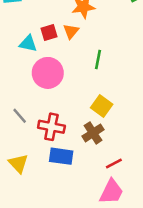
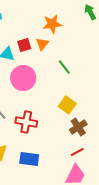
green line: (98, 59) -> (64, 67), turned -49
brown cross: (93, 133) -> (78, 127), moved
blue rectangle: (61, 156) -> (29, 159), moved

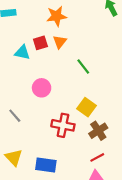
orange star: (52, 24) -> (57, 16), moved
pink circle: (23, 78) -> (42, 88), moved, size x0.7
red cross: (26, 122) -> (63, 125), moved

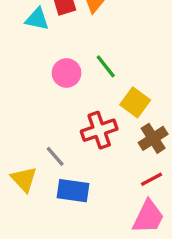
green line: (83, 66) -> (106, 66), moved
gray line: (15, 116) -> (55, 156), moved
red cross: (63, 125) -> (99, 130), turned -30

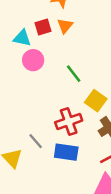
pink circle: (66, 73) -> (33, 60), moved
blue rectangle: (73, 191) -> (66, 152), moved

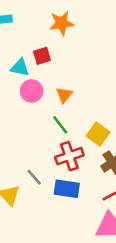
orange triangle: (65, 26) -> (64, 95), moved
green line: (74, 74) -> (60, 125), moved

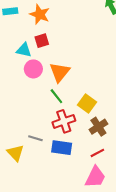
orange star: (62, 23) -> (40, 14), moved, turned 30
orange triangle: (64, 95) -> (60, 72), size x1.5
gray line: (34, 177) -> (35, 138), turned -32

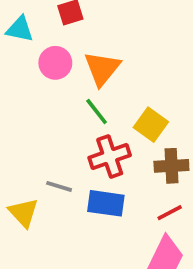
cyan triangle: (24, 50) -> (20, 29), moved
brown cross: (98, 127) -> (171, 166), turned 30

